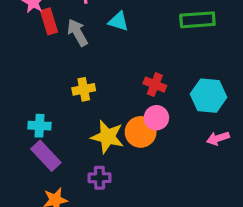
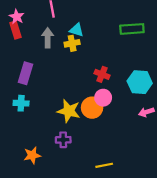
red rectangle: (49, 21) -> (16, 30), moved
gray arrow: (77, 32) -> (48, 38), turned 30
yellow cross: (84, 89) -> (72, 43), moved
purple rectangle: (46, 156) -> (26, 73), moved, turned 60

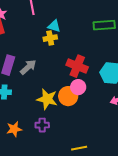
gray arrow: (48, 38) -> (28, 67), moved, turned 48
red cross: (102, 74) -> (77, 66), size x1.5
orange star: (32, 155) -> (14, 129), moved

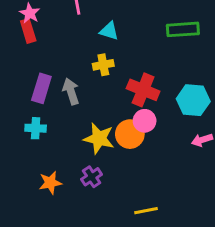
yellow cross: (50, 38) -> (103, 65), moved
gray arrow: (28, 67) -> (71, 91), turned -66
purple cross: (42, 125) -> (92, 177), turned -32

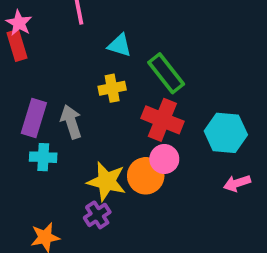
green rectangle: (183, 29) -> (166, 73), moved, turned 56
cyan cross: (36, 128) -> (43, 157), moved
purple cross: (92, 177) -> (97, 215), moved

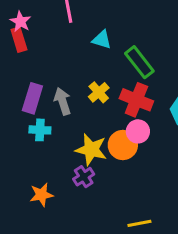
yellow cross: (112, 88) -> (99, 92), moved, turned -30

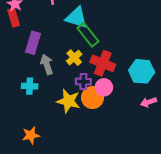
cyan triangle: (102, 40) -> (76, 18), size x1.5
green rectangle: (139, 62) -> (88, 35), moved
purple rectangle: (32, 98) -> (33, 43), moved
purple cross: (84, 177) -> (83, 82), moved, turned 35

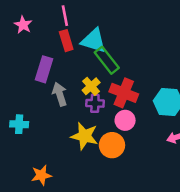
red rectangle: (14, 18) -> (66, 41), moved
purple cross: (83, 82) -> (95, 103), moved
cyan cross: (30, 86) -> (19, 124), moved
orange circle: (92, 98) -> (112, 145), moved

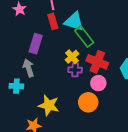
gray arrow: (60, 94) -> (29, 68), moved
yellow star: (85, 136) -> (49, 105), moved

